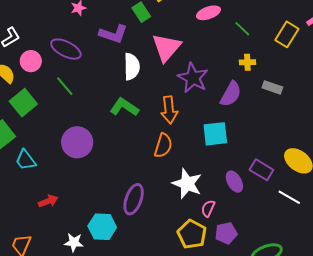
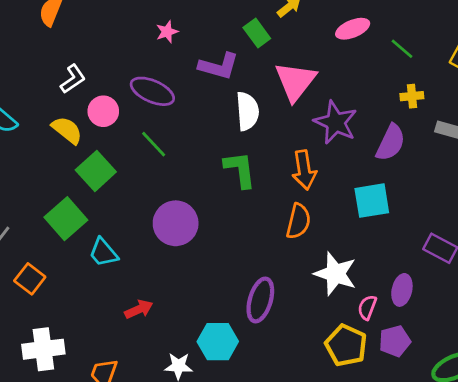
green L-shape: (124, 107) -> (240, 170), turned 52
purple ellipse: (234, 182) -> (402, 290), moved, turned 45

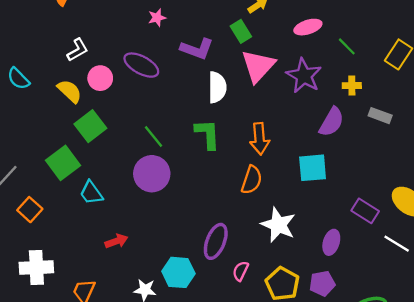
green rectangle: (257, 33) -> (241, 31), moved
purple star: (336, 122) -> (304, 76), moved
green line: (154, 144) -> (153, 136), moved
pink semicircle: (367, 307) -> (241, 271), moved

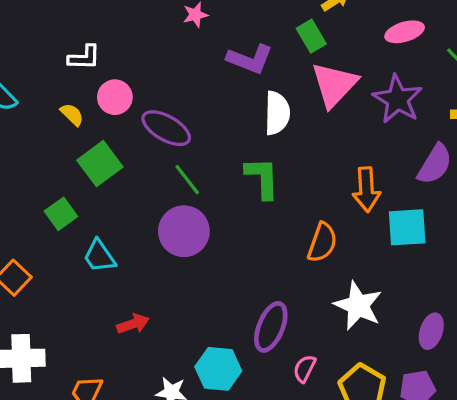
white L-shape: (78, 50) -> (84, 57), turned 30
purple ellipse: (141, 65) -> (166, 128), moved
yellow semicircle: (70, 91) -> (72, 114), size x0.7
orange arrow: (260, 139) -> (366, 190), moved
green square: (63, 163) -> (61, 214), size x0.7

